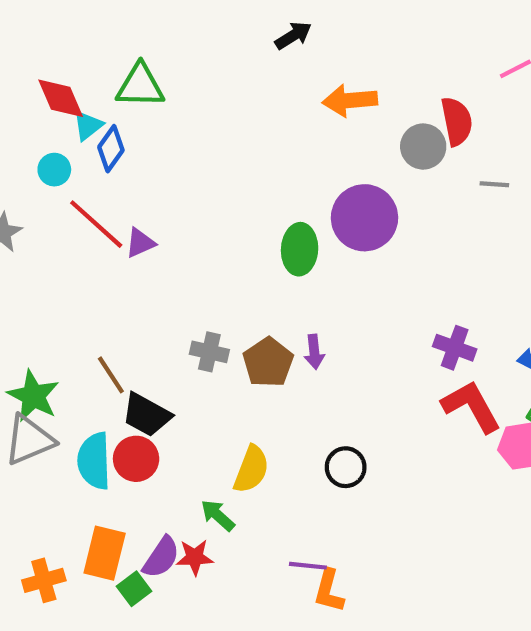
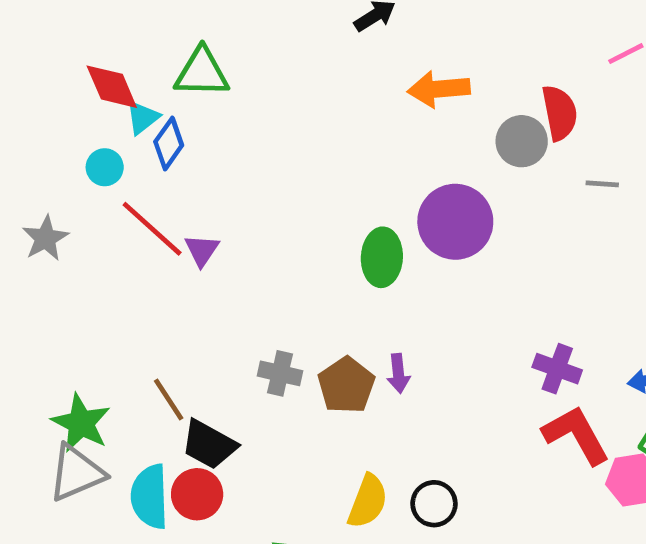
purple triangle: (140, 243) -> (202, 250), turned -32
yellow semicircle: (251, 469) -> (368, 501), moved

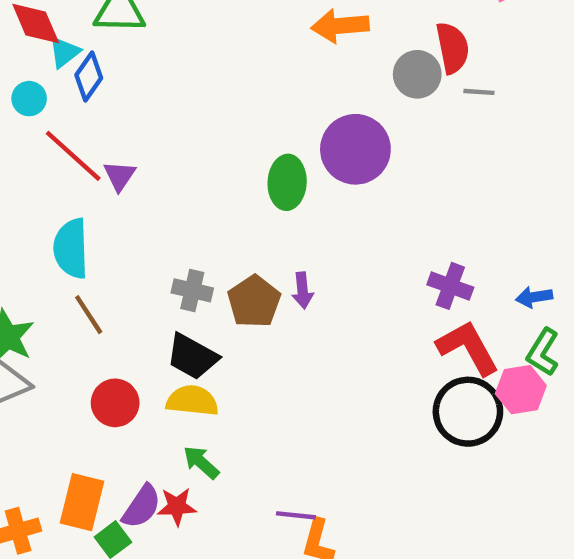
gray line: (602, 184) -> (479, 92), moved
black trapezoid: (209, 444) -> (192, 357), moved
cyan semicircle: (150, 497) -> (71, 248), moved
yellow semicircle: (368, 501) -> (192, 401), moved, turned -105
black circle: (434, 504) -> (468, 412), moved, size x1.6

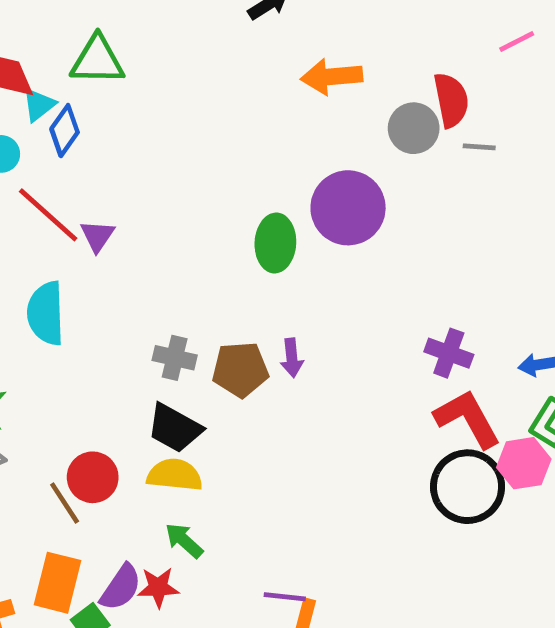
brown pentagon: (254, 301) -> (240, 370), turned 30
brown line: (89, 315) -> (65, 503), moved

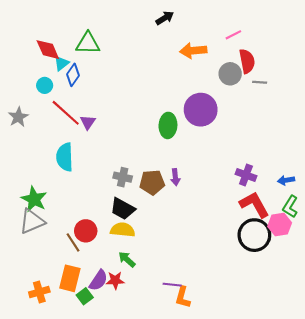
pink line: (517, 41) -> (233, 35), moved

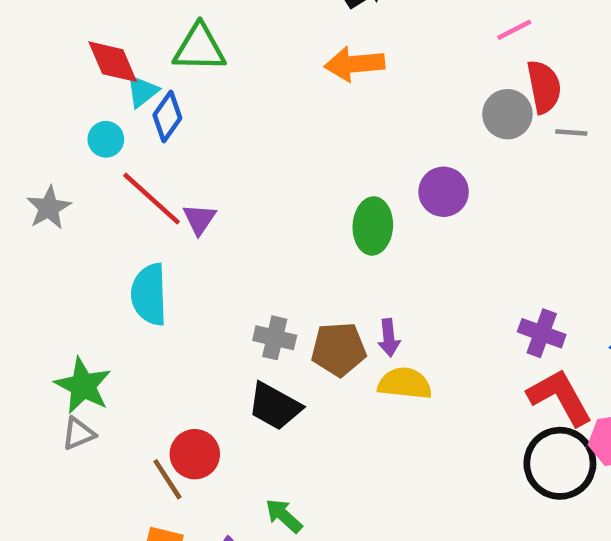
orange arrow: (193, 51) -> (355, 64), moved
purple circle: (201, 110) -> (444, 192), size x0.7
gray triangle: (32, 221) -> (78, 434), size x0.6
yellow semicircle: (123, 230) -> (405, 383), moved

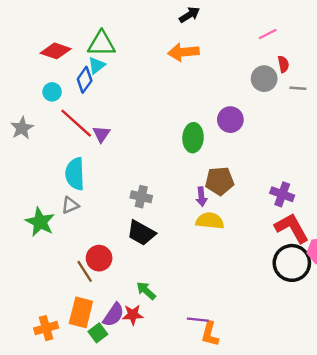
red diamond: (113, 62) -> (56, 51), turned -48
red semicircle: (544, 87) -> (283, 64), size x0.6
cyan triangle: (142, 91) -> (97, 65), moved
brown pentagon: (339, 349) -> (220, 181), moved
gray triangle: (78, 434) -> (70, 205), moved

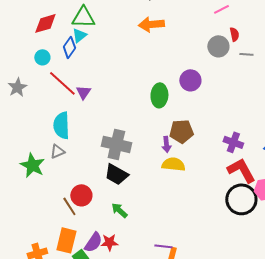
red diamond: (56, 51) -> (45, 23), turned -35
gray cross: (141, 197) -> (116, 144), size x1.6
green arrow: (146, 291) -> (119, 210), moved

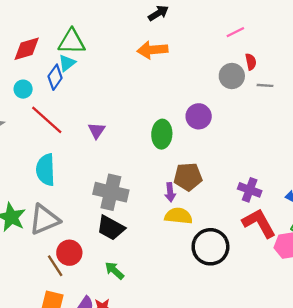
purple triangle: (83, 92) -> (97, 131), moved
gray triangle: (57, 151) -> (44, 220), moved, size x1.8
black circle: (241, 199) -> (210, 247), moved

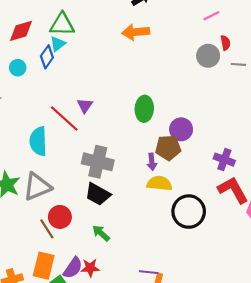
purple circle: (199, 116) -> (181, 129), moved
red line: (47, 120) -> (64, 119), moved

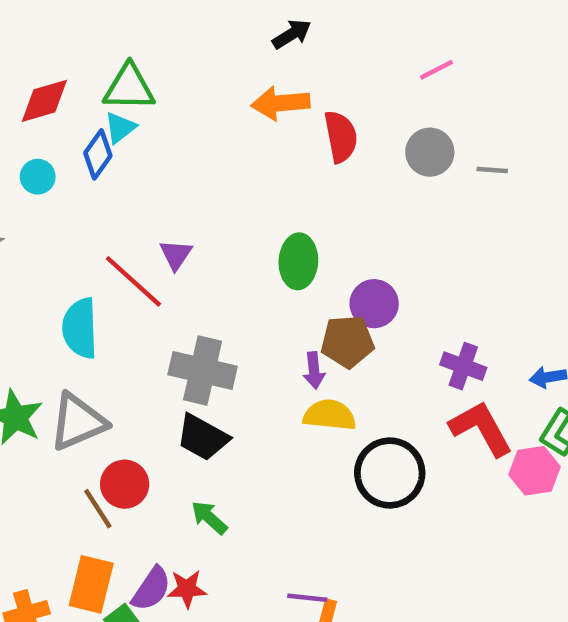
red semicircle: (225, 43) -> (341, 137), moved, size x1.6

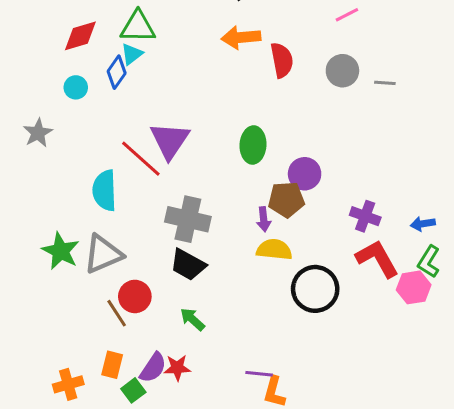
purple triangle: (176, 255) -> (170, 140), size x1.8
orange rectangle: (91, 584) -> (112, 365), size x0.7

